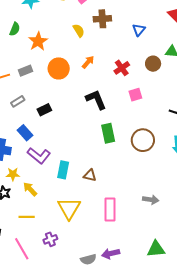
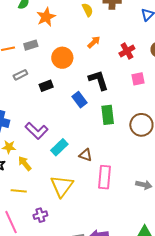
orange circle: (59, 68) -> (62, 58), moved
blue rectangle: (25, 133) -> (79, 100), moved
cyan rectangle: (63, 170) -> (59, 147), turned 30
pink rectangle: (110, 209) -> (105, 177), moved

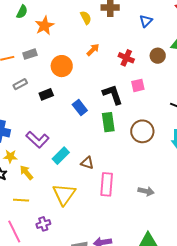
red cross: (127, 51) -> (126, 58), turned -35
black L-shape: (98, 80) -> (113, 94), moved

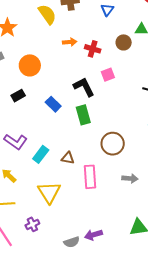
yellow semicircle: (86, 18) -> (47, 14), size x1.5
orange arrow: (93, 50) -> (70, 42), moved, turned 48
brown circle: (142, 131) -> (113, 144), moved

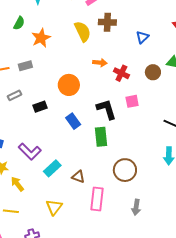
orange circle: (30, 65) -> (69, 85), moved
gray arrow: (130, 178) -> (136, 207), turned 84
yellow triangle: (49, 192) -> (54, 207), size x0.7

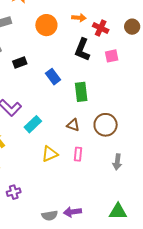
orange circle: (69, 85) -> (46, 25), moved
black L-shape: (106, 109) -> (82, 50), moved, turned -140
brown triangle: (78, 177) -> (73, 125), moved
pink rectangle: (97, 199) -> (78, 154), size x0.6
yellow triangle: (54, 207) -> (50, 154), moved, turned 30

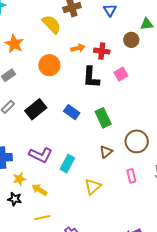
black rectangle: (20, 63) -> (36, 109), size x1.5
brown triangle: (73, 125) -> (106, 152), turned -40
pink rectangle: (78, 154) -> (131, 176), moved

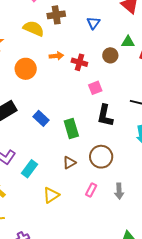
yellow semicircle: (51, 24) -> (34, 29), turned -30
black L-shape: (91, 77) -> (105, 116), moved
pink rectangle: (131, 176) -> (91, 190), turned 32

